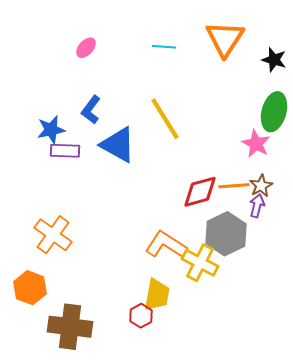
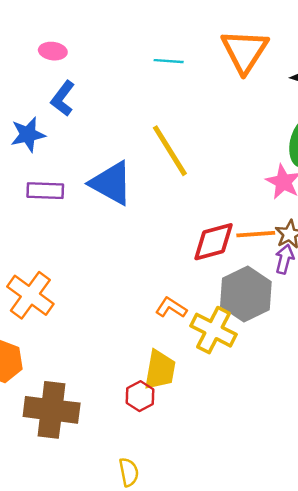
pink ellipse: (86, 48) -> (53, 51), moved, turned 55
blue L-shape: (91, 110) -> (63, 98), moved
blue star: (51, 130) -> (28, 135), moved
orange L-shape: (166, 245) -> (171, 308), size x0.6

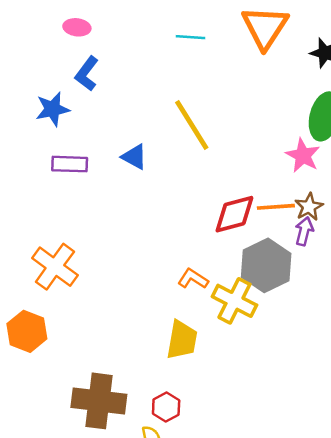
blue triangle: (111, 183) -> (134, 157), size x0.6
red hexagon: (140, 396) -> (166, 407), moved
brown cross: (52, 410) -> (99, 401), moved

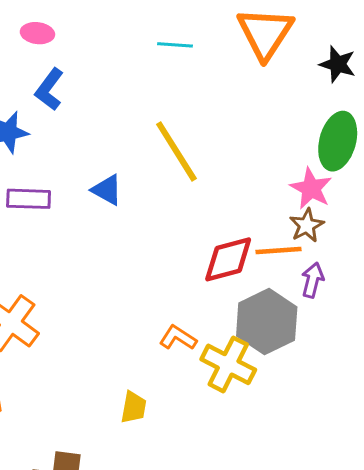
brown star: (309, 207) -> (307, 225), moved
yellow trapezoid: (182, 340) -> (134, 407), moved, size x0.7

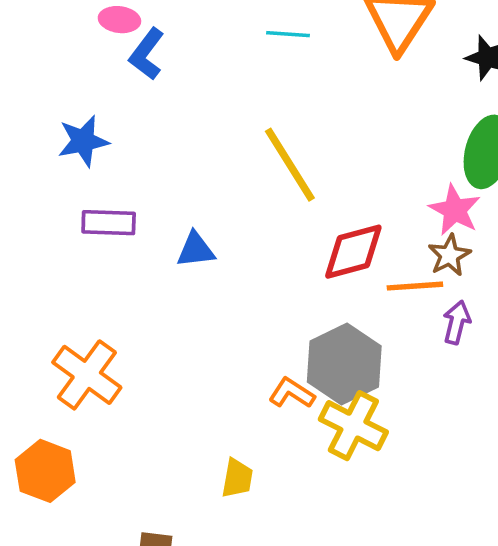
blue L-shape: (49, 89) -> (147, 54), moved
blue triangle: (107, 190) -> (196, 250), moved, turned -36
red diamond: (228, 259) -> (353, 252), moved
gray hexagon: (267, 322) -> (344, 364), moved

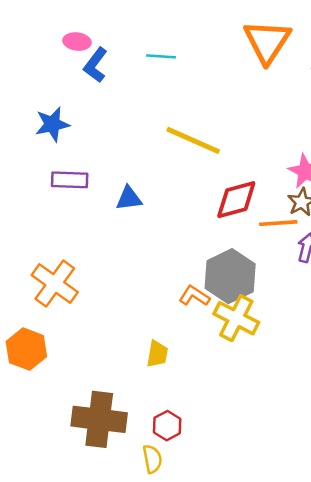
cyan line: (288, 34) -> (161, 56), moved
yellow line: (290, 165) -> (193, 140), turned -34

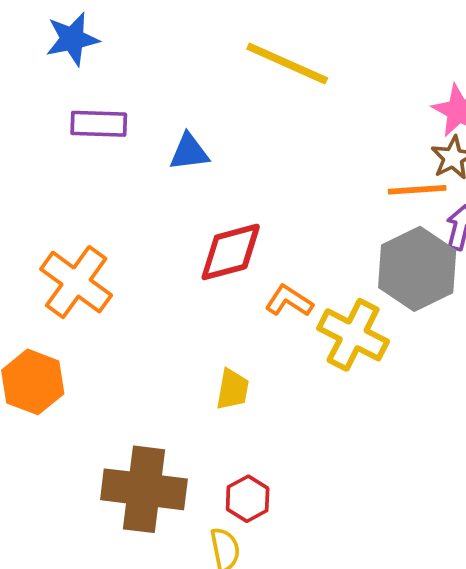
red diamond: (236, 200) -> (231, 252), moved
gray hexagon: (230, 276) -> (417, 269), moved

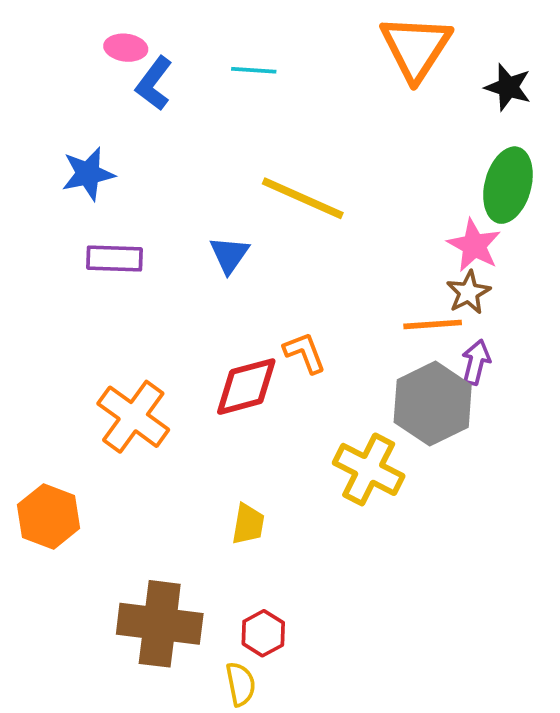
blue triangle: (189, 152) -> (229, 255), moved, turned -48
orange cross: (76, 282) -> (133, 417), moved
orange L-shape: (289, 301) -> (305, 353), moved, turned 36

